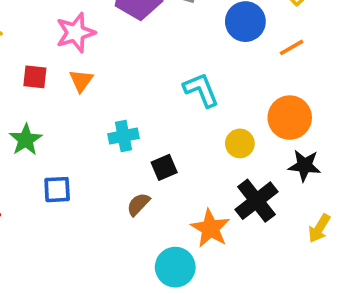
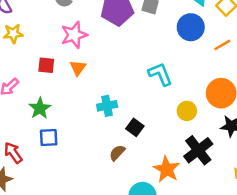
black square: (164, 167) -> (135, 127), turned -30
blue square: (57, 190) -> (49, 138), moved

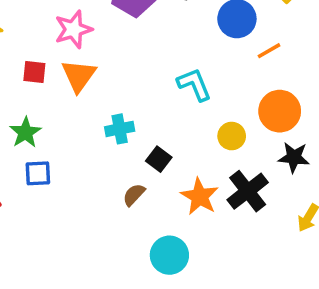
orange line: (222, 45) -> (269, 51), moved
orange triangle: (78, 68) -> (79, 76), size x1.5
orange star: (167, 169) -> (200, 196), moved

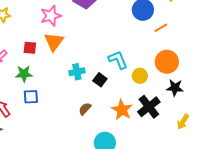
red square: (34, 72) -> (30, 48), moved
cyan L-shape: (194, 84) -> (118, 60), moved
green star: (25, 132) -> (24, 74), turned 30
black square: (159, 159) -> (100, 80), moved

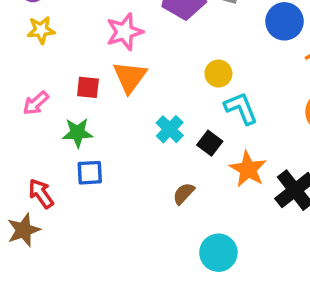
cyan cross: (77, 72) -> (170, 129), turned -35
yellow circle: (140, 76) -> (218, 74), moved
orange star: (122, 110) -> (248, 169), moved

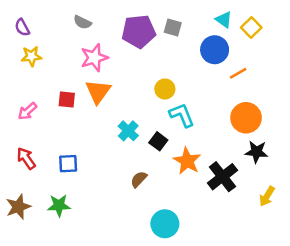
green star: (78, 133) -> (59, 205), moved
red arrow: (41, 194) -> (26, 158), moved

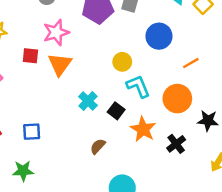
blue circle: (215, 50) -> (159, 36), moved
orange line: (238, 73) -> (191, 63), moved
red square: (67, 99) -> (30, 56), moved
orange circle: (246, 118) -> (177, 99), moved
black cross: (222, 177) -> (176, 144), size x0.7

